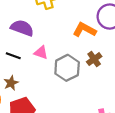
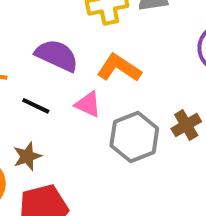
orange L-shape: (84, 30) -> (119, 68), moved

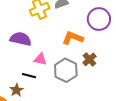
orange L-shape: (119, 68) -> (73, 38), moved
black line: (36, 106) -> (29, 76), moved

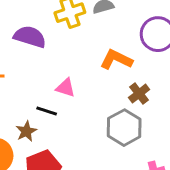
purple semicircle: (21, 39) -> (30, 37), moved
gray hexagon: (66, 70) -> (124, 128), moved

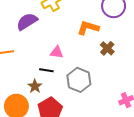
purple semicircle: (30, 37) -> (27, 22), turned -40
gray hexagon: (124, 128) -> (79, 80), moved

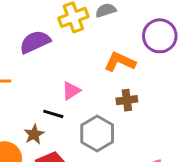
brown cross: (107, 48) -> (127, 100), moved, turned 32
pink triangle: (57, 52) -> (71, 91), turned -48

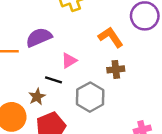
purple semicircle: (35, 42) -> (39, 37), moved
orange L-shape: (120, 62) -> (111, 37), turned 30

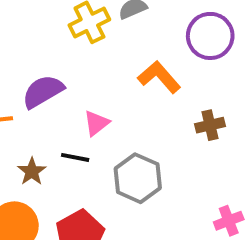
brown cross: (116, 69) -> (210, 125), moved
brown star: (37, 97) -> (32, 171), moved

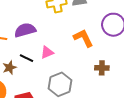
black line: (75, 157) -> (26, 58), moved

